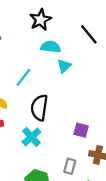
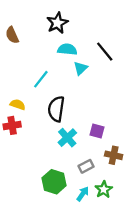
black line: (89, 34) -> (105, 52), moved
cyan cross: (31, 137) -> (67, 138), moved
gray rectangle: (70, 166) -> (86, 166), turned 48

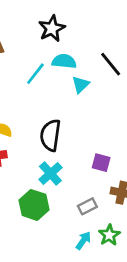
cyan line: (41, 79) -> (35, 74), moved
cyan cross: (67, 138) -> (50, 174), moved
green hexagon: (54, 182) -> (34, 205), moved

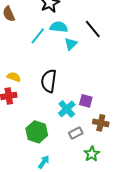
cyan cross: (50, 174) -> (67, 109), moved
cyan arrow: (83, 241) -> (44, 162), moved

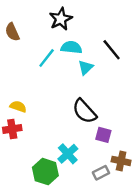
black semicircle: (49, 81) -> (84, 111), moved, turned -50
cyan cross: (67, 109) -> (68, 154), moved
gray rectangle: (76, 133) -> (101, 173), moved

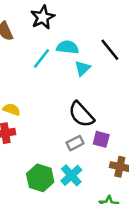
black star: (61, 19) -> (43, 17), moved
cyan cross: (68, 154) -> (71, 175), moved
gray rectangle: (101, 173) -> (75, 143), moved

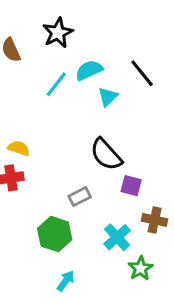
cyan semicircle: (68, 47) -> (89, 70), turned -30
gray rectangle: (75, 143) -> (80, 197), moved
cyan cross: (71, 175) -> (117, 237), moved

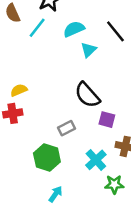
cyan line: (56, 84) -> (37, 28), moved
yellow semicircle: (19, 148) -> (19, 90), turned -42
green star: (140, 268) -> (114, 184), turned 30

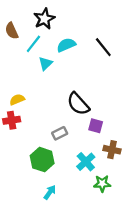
cyan triangle: (89, 50) -> (45, 64), moved

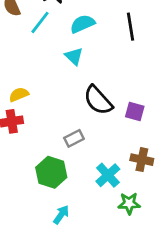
black line: (103, 47) -> (131, 27), turned 30
cyan triangle: (45, 64) -> (74, 56), moved, turned -32
purple square: (96, 126) -> (135, 112), moved

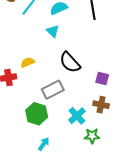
yellow semicircle: (19, 95) -> (28, 62), moved
purple square: (135, 112) -> (102, 78), moved
gray rectangle: (74, 138) -> (53, 90), size x1.5

